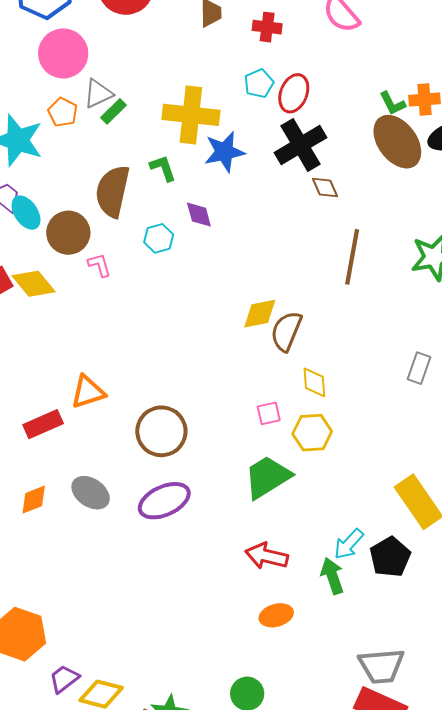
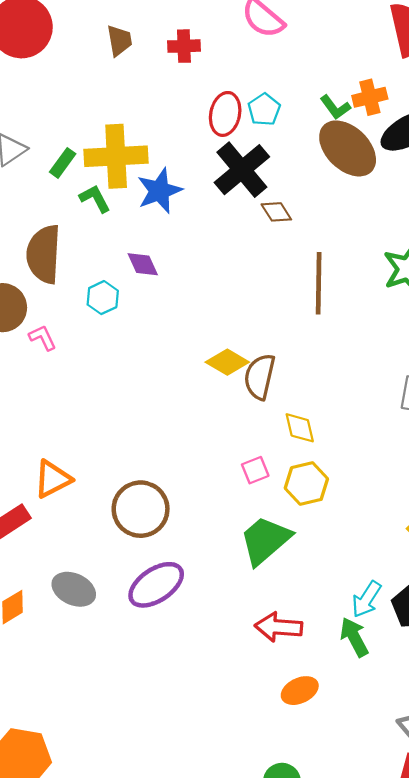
cyan pentagon: (259, 84) -> (264, 110), moved
green rectangle: (113, 111) -> (63, 163), moved
green L-shape: (163, 168) -> (95, 199), moved
yellow diamond: (260, 314) -> (227, 362), turned 51

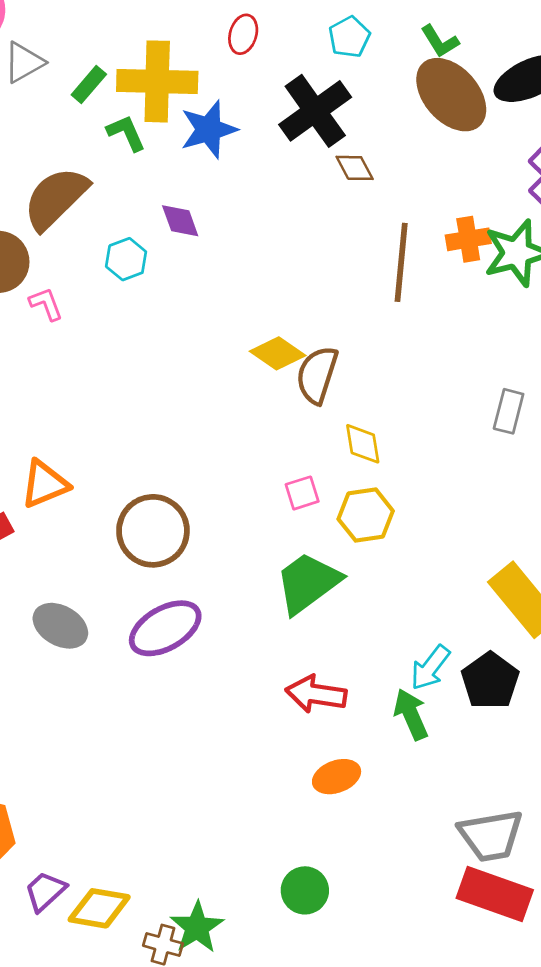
orange cross: (370, 97) -> (468, 239), moved
red ellipse: (225, 114) -> (243, 34), moved, size x0.7
brown semicircle: (44, 254) -> (56, 198), turned 38

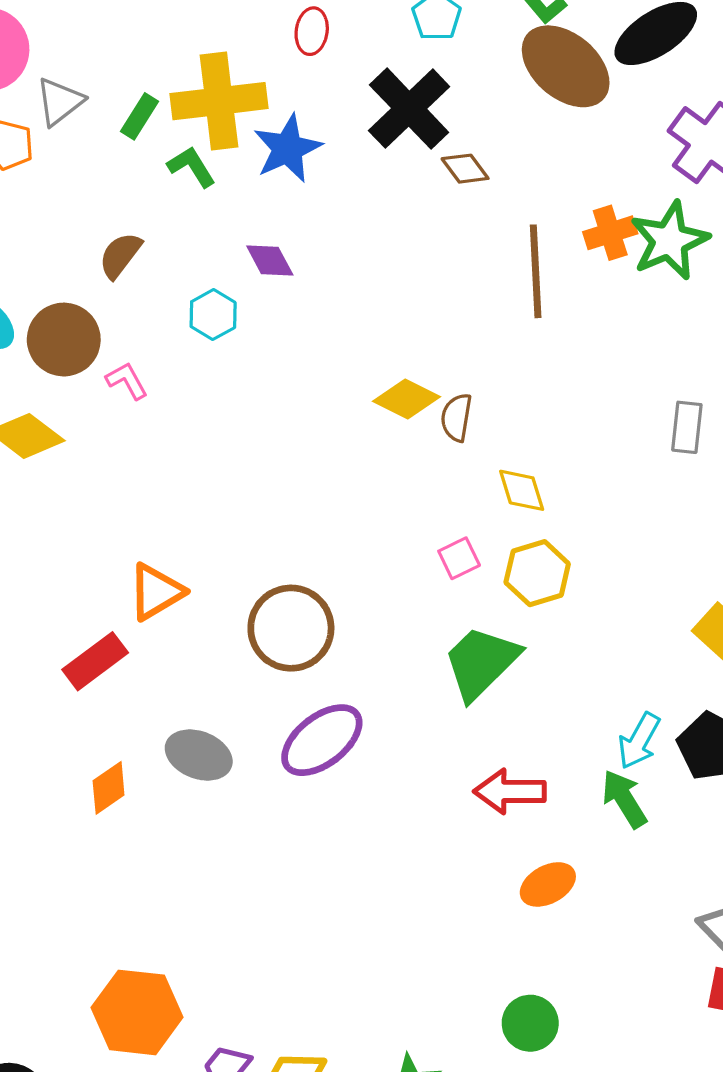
brown semicircle: (56, 198) -> (120, 255), size x0.6
brown semicircle: (317, 375) -> (456, 417), size x0.7

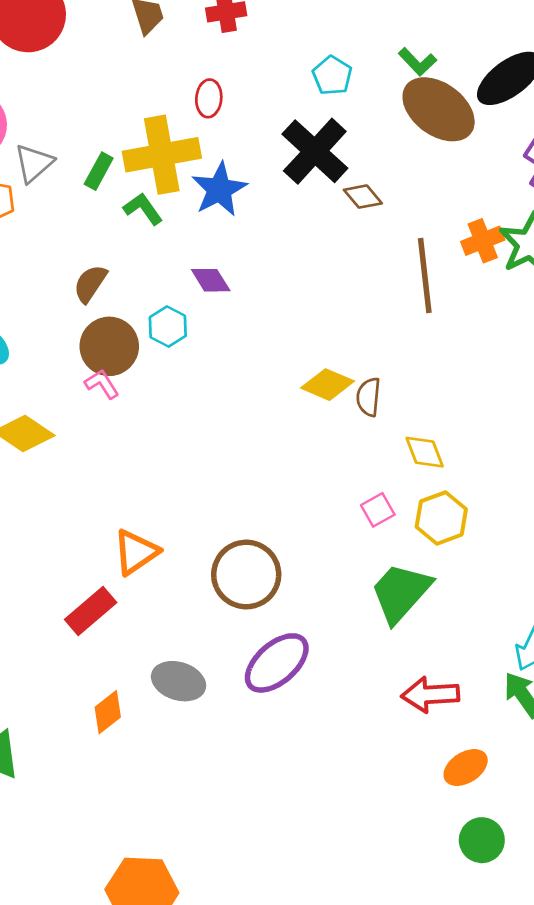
red ellipse: (312, 31) -> (209, 98), moved
brown circle: (64, 340) -> (109, 346), moved
green circle: (530, 1023) -> (482, 840), moved

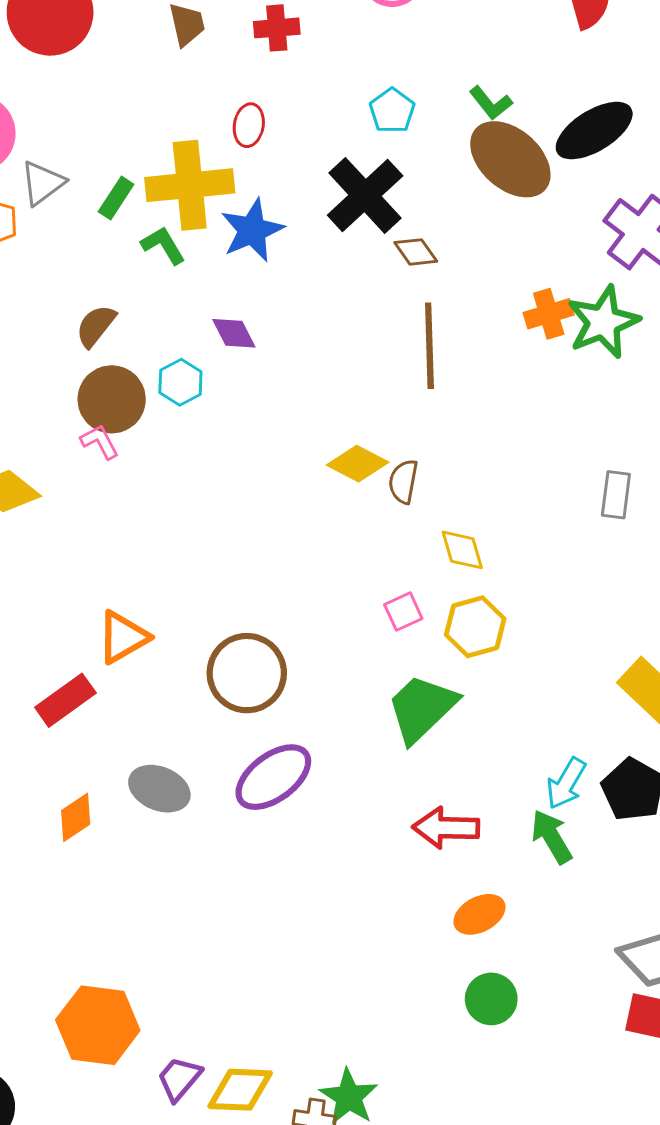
brown line: (425, 275) -> (429, 346), moved

